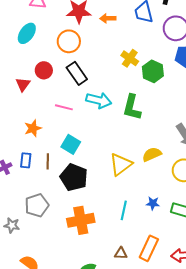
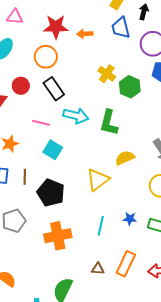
cyan square: (71, 144) -> (53, 150), moved
yellow semicircle: (152, 154) -> (125, 158), moved

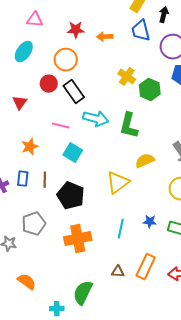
red star: (56, 27) -> (76, 30), size x0.7
red circle: (21, 86) -> (49, 84), moved

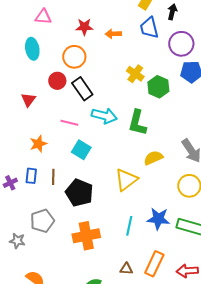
cyan ellipse: (24, 52) -> (32, 49), turned -45
blue star: (150, 222) -> (158, 219), size x1.6

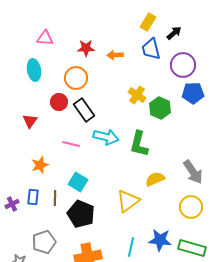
black arrow: (172, 12) -> (174, 33), turned 35
cyan square: (81, 150) -> (78, 182), moved

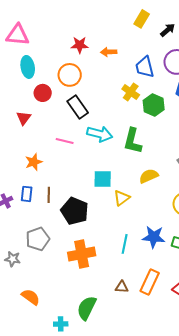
pink triangle: (45, 38) -> (18, 35), moved, size x1.4
blue trapezoid: (151, 49) -> (145, 67), moved
red circle: (59, 102) -> (43, 93), moved
cyan square: (78, 182) -> (103, 179), moved, turned -30
yellow triangle: (128, 201) -> (122, 198), size x0.7

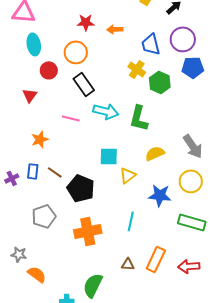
brown line: (49, 195) -> (55, 172), turned -56
blue star: (154, 237) -> (160, 195), moved
gray star: (13, 259) -> (19, 254), moved

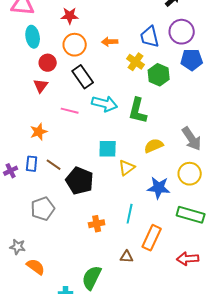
red star: (86, 22) -> (70, 16), moved
orange arrow: (115, 29) -> (110, 42), moved
red triangle: (30, 95) -> (41, 86), moved
orange cross: (88, 231) -> (97, 224), moved, size x0.6
orange rectangle: (156, 259) -> (152, 238), moved

